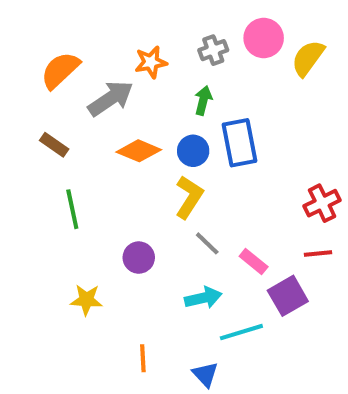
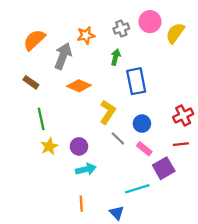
gray arrow: (111, 98) -> (63, 56), turned -35
blue circle: (193, 151) -> (142, 124), moved
cyan arrow: (203, 298) -> (86, 169), moved
yellow star: (86, 300) -> (49, 146), moved, turned -30

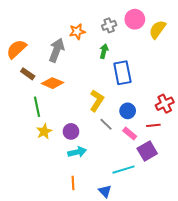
orange semicircle: (34, 40) -> (16, 49), moved
orange diamond: (79, 86) -> (52, 83), moved
red line: (181, 144) -> (153, 125), moved

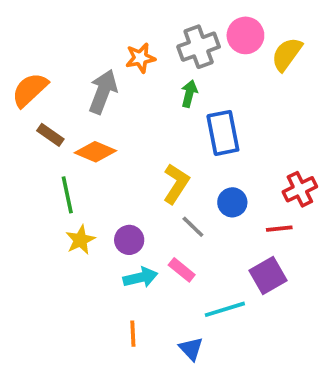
gray cross: (109, 25) -> (199, 47), size x1.5
pink rectangle: (130, 134) -> (182, 270), moved

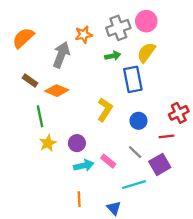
yellow semicircle: (287, 54) -> (146, 53), moved
orange semicircle: (30, 90) -> (23, 38), moved
green arrow: (189, 94) -> (113, 56), turned 64
gray line: (193, 227) -> (135, 152), moved

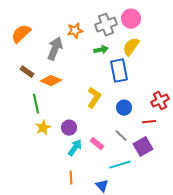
cyan arrow: (84, 166) -> (75, 148), turned -42

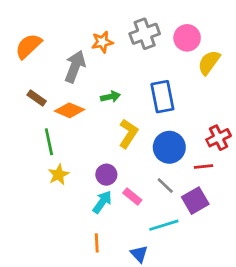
pink circle: (131, 19) -> (187, 38), moved
yellow semicircle: (131, 47) -> (209, 62), moved
green arrow: (101, 50) -> (110, 97), moved
blue circle: (124, 108) -> (169, 147), size x1.5
purple circle: (69, 128) -> (106, 175), moved

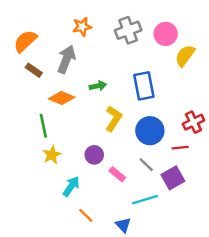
orange star: (102, 42) -> (82, 27), moved
brown rectangle: (37, 98) -> (34, 70), moved
cyan arrow: (102, 202) -> (71, 186), moved
orange line: (97, 243) -> (86, 215), turned -42

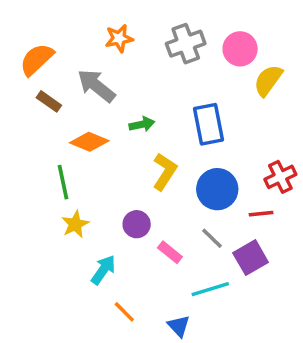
gray arrow: (66, 59) -> (96, 86), turned -72

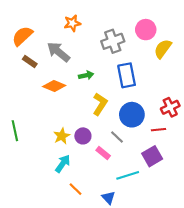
gray cross: (186, 44) -> (113, 41), moved
green line: (63, 182) -> (15, 131), moved
yellow star: (75, 224) -> (62, 136), moved
gray line: (212, 238) -> (117, 137), moved

